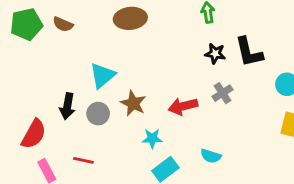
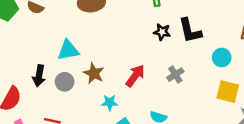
cyan triangle: (102, 76) -> (68, 50), turned 30
gray cross: (223, 93) -> (175, 75), moved
red arrow: (183, 106) -> (135, 76), turned 140

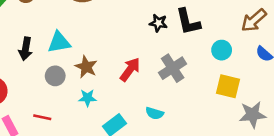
gray cross: (175, 75) -> (173, 68), size x1.5
black arrow: (39, 76) -> (26, 49), moved
cyan star: (110, 103) -> (87, 98), moved

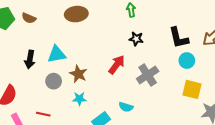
black L-shape: (188, 22) -> (179, 38), moved
red arrow: (130, 69) -> (117, 65), moved
cyan semicircle: (155, 113) -> (126, 107), moved

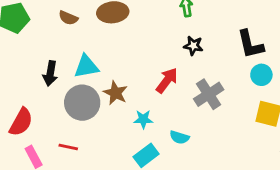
brown semicircle: (29, 18) -> (68, 18), moved
gray circle: (54, 81) -> (82, 103), size x1.6
cyan star: (79, 99) -> (143, 119), moved

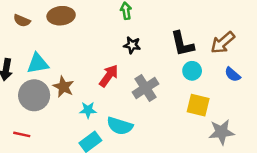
cyan semicircle: (179, 137) -> (120, 126), size x1.5

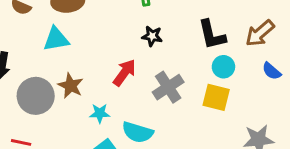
cyan triangle: (38, 63) -> (56, 39), moved
yellow square: (198, 105) -> (216, 97), moved

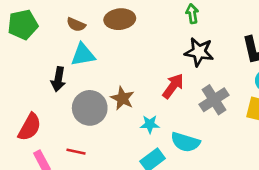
black star: (152, 36) -> (199, 52), size x1.5
cyan triangle: (56, 39) -> (83, 55), moved

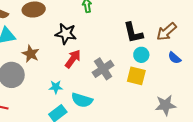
black star: (199, 52) -> (66, 34), moved
brown star: (123, 98) -> (31, 54), moved

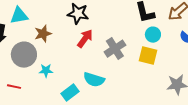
brown star: (31, 54) -> (43, 34), turned 30
cyan star: (56, 87) -> (46, 71), moved

